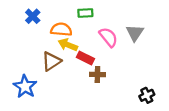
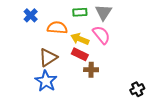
gray triangle: (135, 33) -> (103, 12), moved
yellow arrow: (68, 45) -> (80, 39), moved
blue star: (25, 87) -> (46, 81), moved

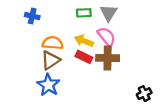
blue cross: (31, 15) -> (32, 16), turned -32
orange semicircle: (57, 28) -> (53, 43), moved
brown cross: (91, 70) -> (108, 58), moved, size x1.5

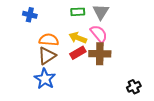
red rectangle: (84, 57) -> (78, 53), turned -56

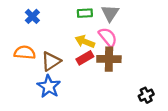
blue cross: (30, 15) -> (32, 16), turned 32
orange semicircle: (49, 40) -> (25, 53), moved

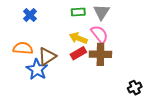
blue star: (49, 86) -> (37, 69), moved

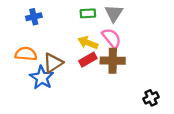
blue cross: (30, 15) -> (34, 17), turned 32

